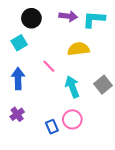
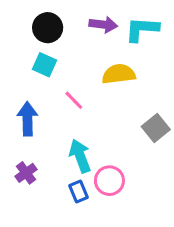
cyan square: (19, 43) -> (45, 65), moved, turned -35
cyan arrow: (72, 87) -> (80, 156), moved

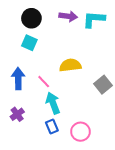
yellow semicircle: (119, 74) -> (70, 65), moved
pink line: (74, 100) -> (44, 82), moved
pink circle: (109, 181) -> (80, 132), moved

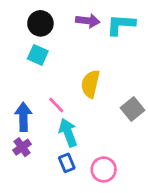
yellow semicircle: (70, 65) -> (90, 84), turned -70
blue arrow: (18, 79) -> (23, 117), moved

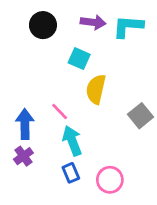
cyan square: (38, 55) -> (79, 59), moved

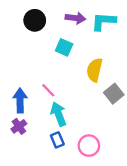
yellow semicircle: (96, 89) -> (95, 70), moved

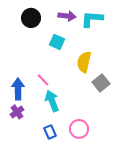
blue rectangle: (57, 140) -> (50, 132), moved

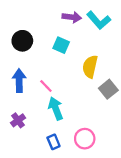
black circle: (31, 18) -> (22, 41), moved
cyan L-shape: (92, 19) -> (99, 20), turned -135
blue arrow: (18, 89) -> (19, 81), moved

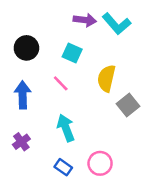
pink line: (46, 86) -> (61, 83), moved
blue rectangle: (54, 142) -> (63, 167), turned -32

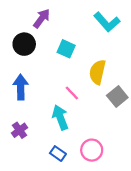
purple arrow: (85, 20) -> (42, 18), moved, turned -60
pink line: (61, 83) -> (72, 93), moved

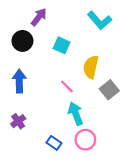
cyan arrow: (60, 117) -> (76, 114), moved

